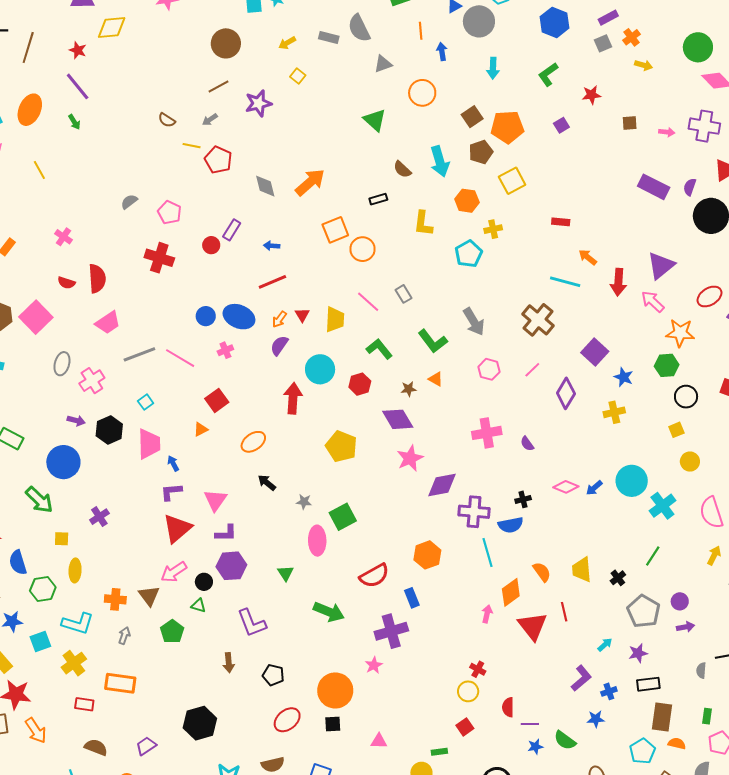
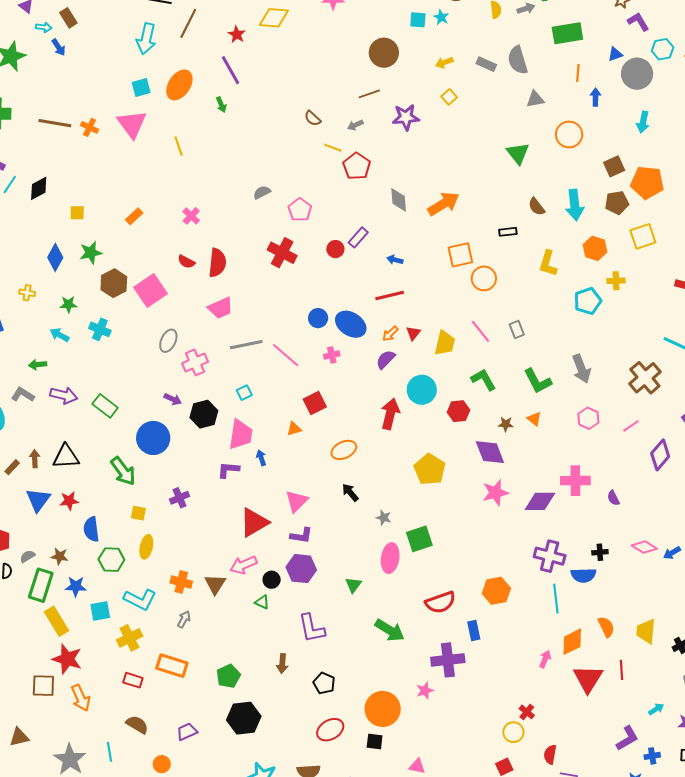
purple diamond: (442, 485) -> (540, 501), moved
purple L-shape: (171, 492) -> (228, 470), moved
green pentagon: (172, 632) -> (228, 676), moved

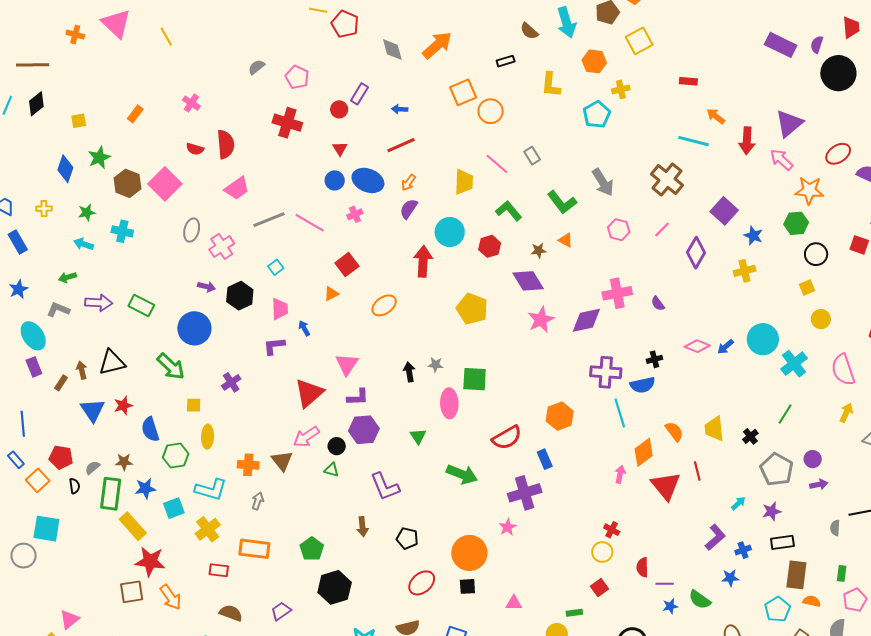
brown line: (55, 123) -> (33, 65), moved
red triangle: (413, 333) -> (340, 149), moved
pink trapezoid: (241, 434) -> (280, 309), size x0.7
black arrow: (350, 492) -> (409, 372), moved, turned 42
green square: (419, 539) -> (475, 379), turned 32

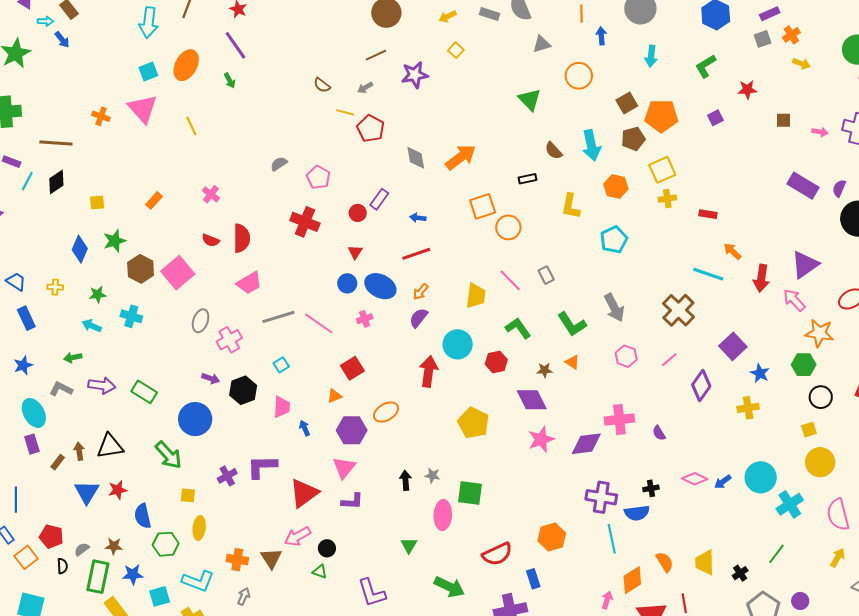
yellow cross: (621, 89) -> (667, 199), moved
yellow circle: (821, 319) -> (820, 462), size x1.5
purple L-shape: (274, 346) -> (262, 467), moved, size x1.4
purple hexagon: (364, 430) -> (352, 430), moved

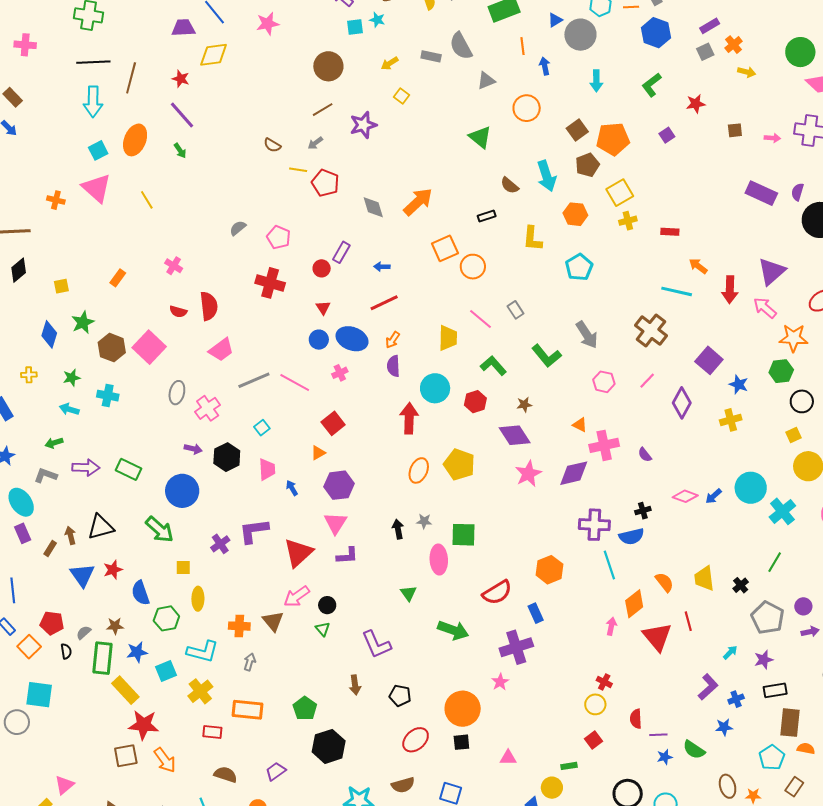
purple semicircle: (419, 318) -> (393, 366), turned -35
orange triangle: (572, 362) -> (580, 425), moved
orange ellipse: (386, 412) -> (419, 470), moved, turned -30
green triangle: (320, 572) -> (323, 629), turned 35

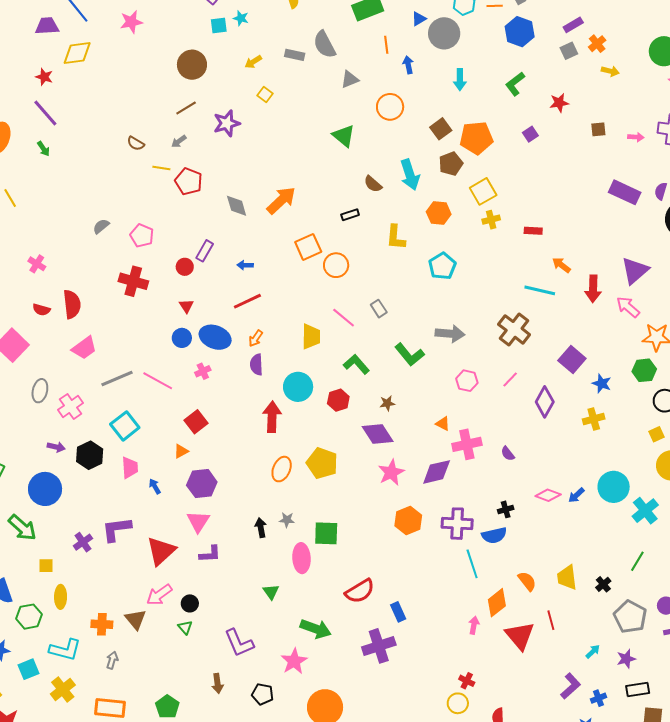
gray arrow: (587, 335) -> (450, 334), turned -52
cyan square: (262, 428) -> (125, 426), size x1.8
orange hexagon: (549, 570) -> (408, 520), moved
pink star: (500, 682) -> (294, 661), moved, size x1.5

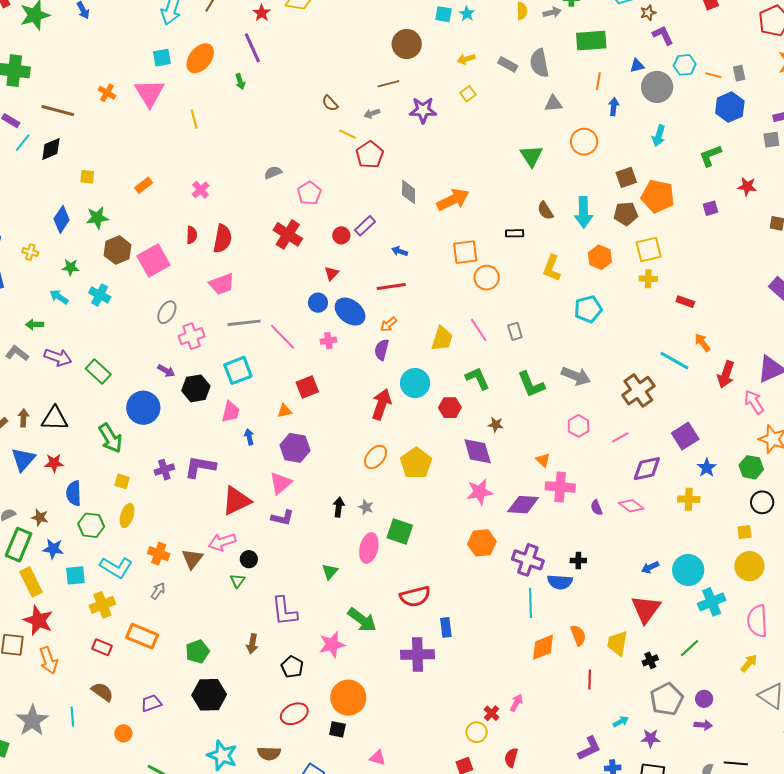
red semicircle: (41, 310) -> (192, 235), turned -120
purple diamond: (545, 402) -> (647, 469), turned 32
pink diamond: (548, 495) -> (631, 506), moved
pink arrow: (474, 625) -> (516, 703), moved
red triangle: (520, 636) -> (646, 609), moved

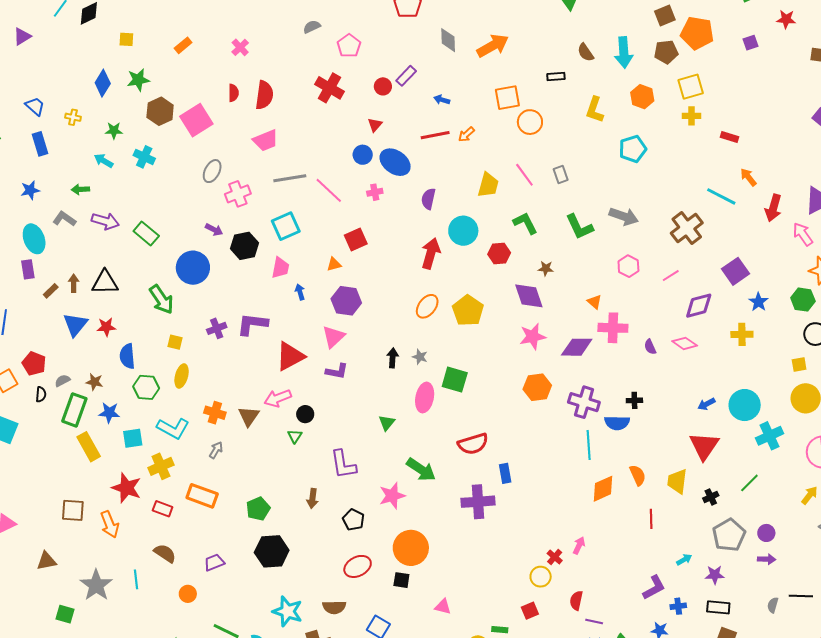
orange arrow: (389, 324) -> (466, 134), moved
red star: (38, 620) -> (127, 488), moved

